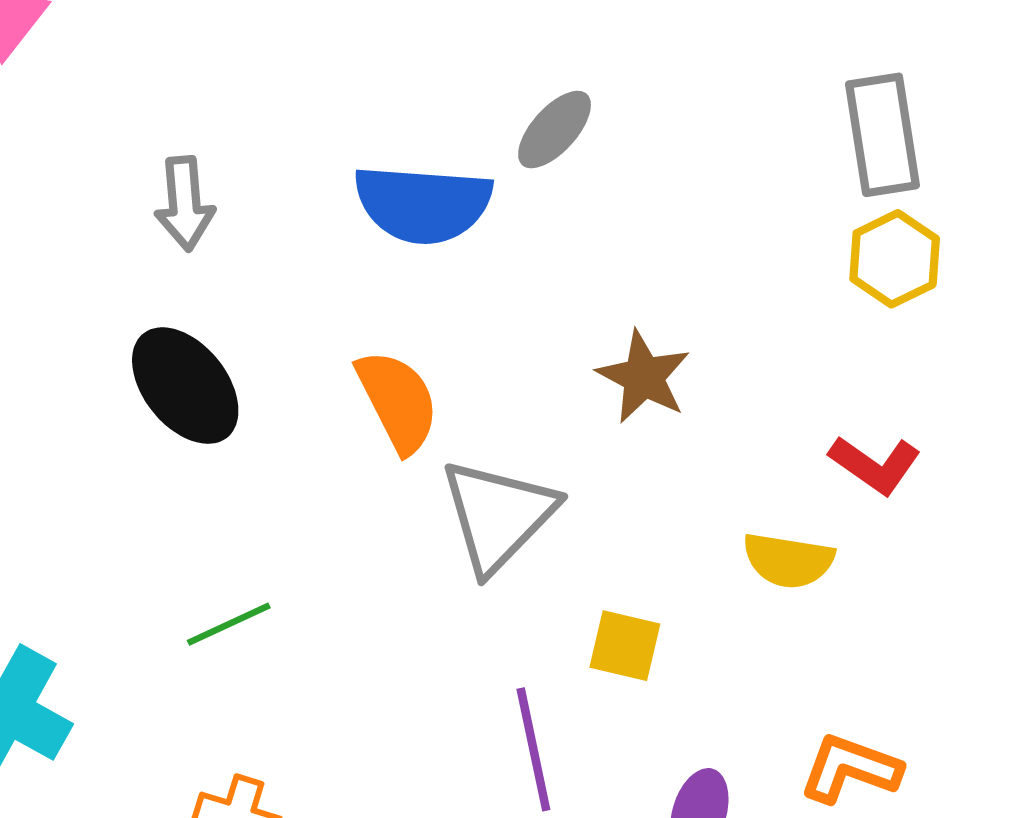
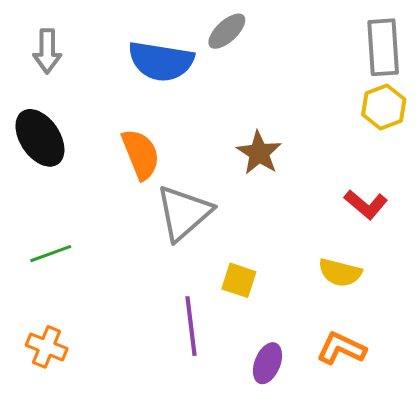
yellow semicircle: (788, 560) -> (340, 272), moved

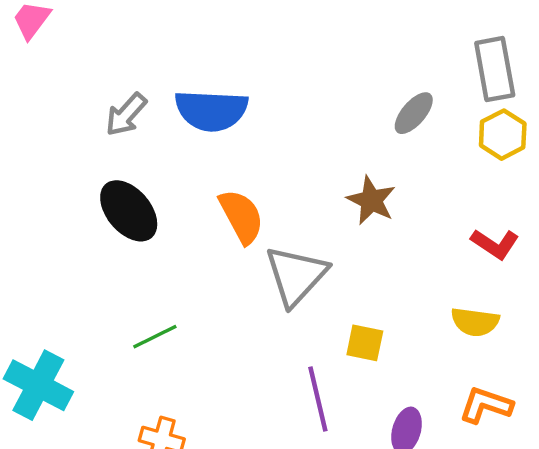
gray ellipse: (227, 31) -> (414, 113), moved
gray arrow: (47, 51) -> (126, 115), turned 48
blue semicircle: (161, 61) -> (211, 110), moved

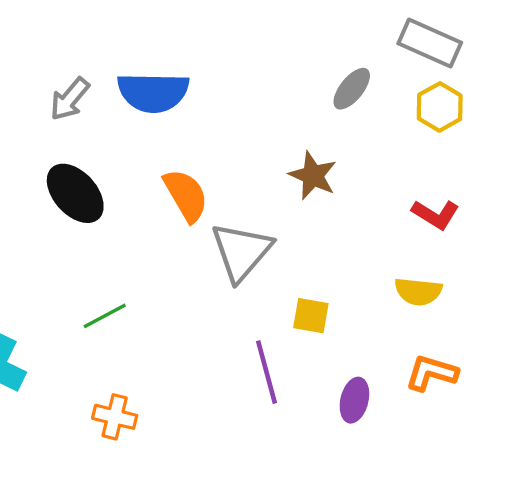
gray rectangle: (495, 69) -> (430, 43), turned -54

